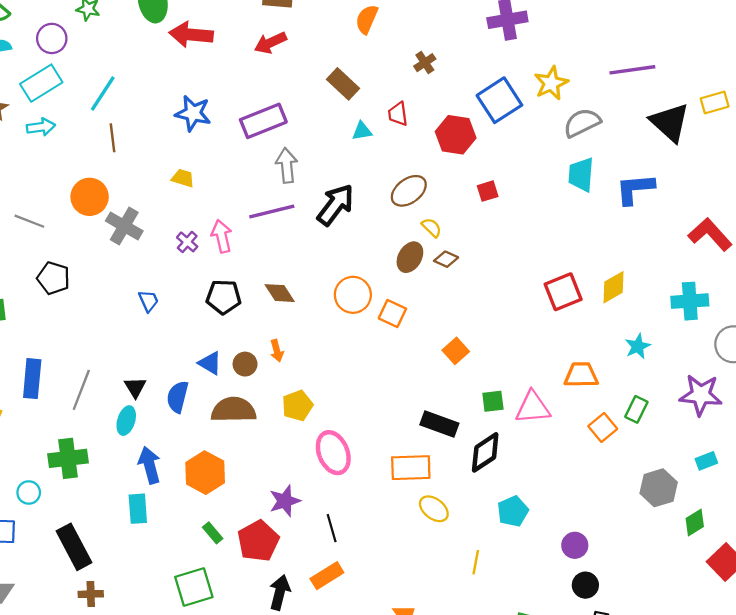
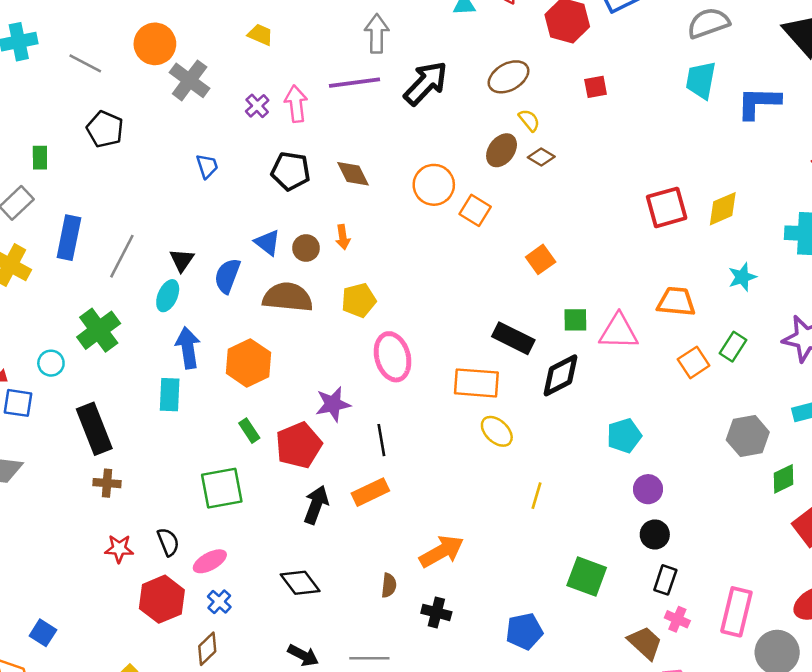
green cross: (68, 458) -> (99, 330), turned -36
cyan pentagon: (513, 511) -> (624, 436), moved

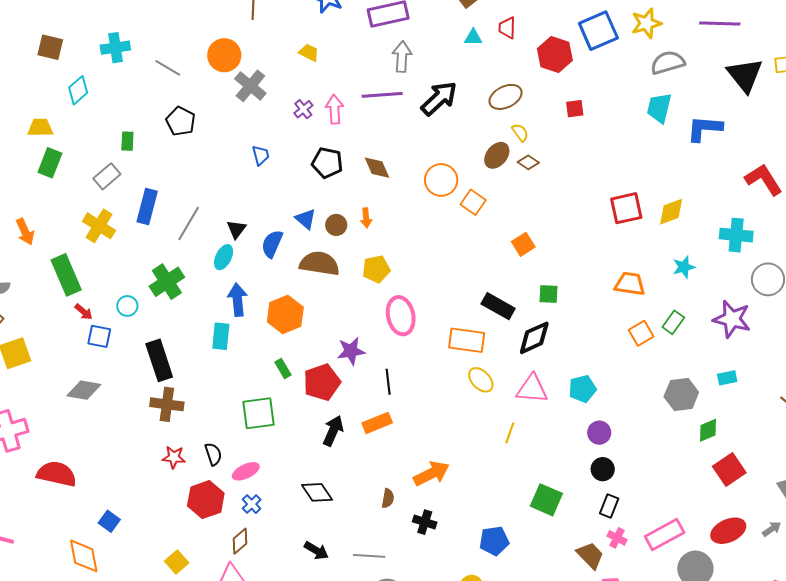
pink triangle: (619, 332) -> (532, 389), moved
brown cross: (107, 483) -> (167, 404), size x1.5
pink rectangle: (736, 612) -> (665, 534), turned 45

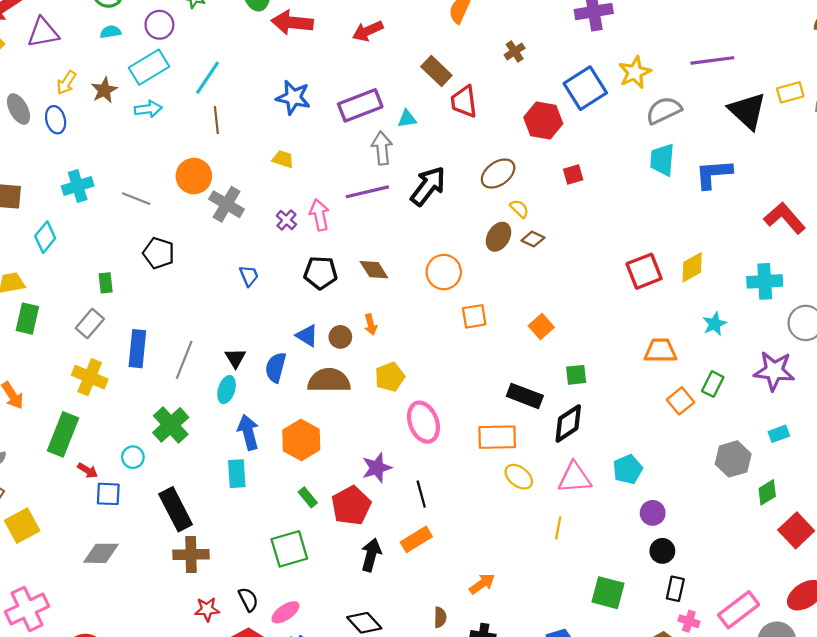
red trapezoid: (507, 28) -> (464, 102), moved, size x1.4
cyan triangle: (473, 37) -> (407, 119), moved
orange square: (473, 202) -> (474, 316), moved, turned -35
green rectangle: (66, 275) -> (63, 434), turned 54
orange arrow: (431, 473) -> (482, 584), size x0.7

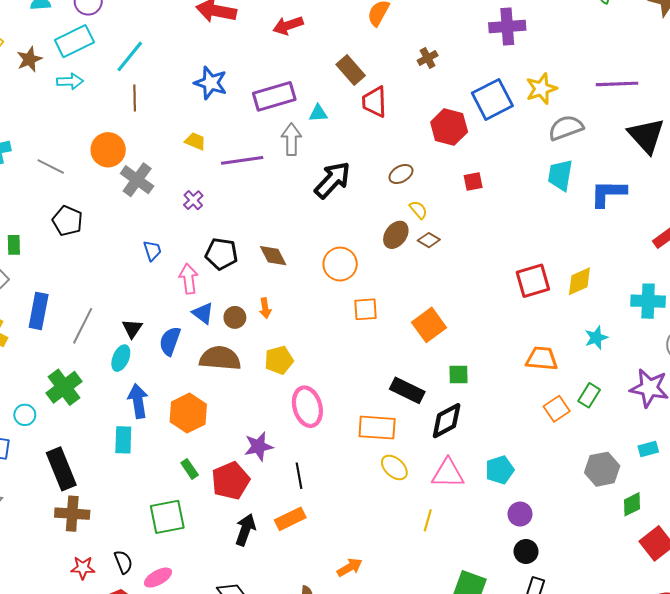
brown ellipse: (498, 174) -> (401, 174), size x0.7
purple line: (367, 192) -> (242, 160), moved
pink arrow: (319, 215) -> (189, 279), moved
orange square: (541, 326) -> (429, 325), size x1.4

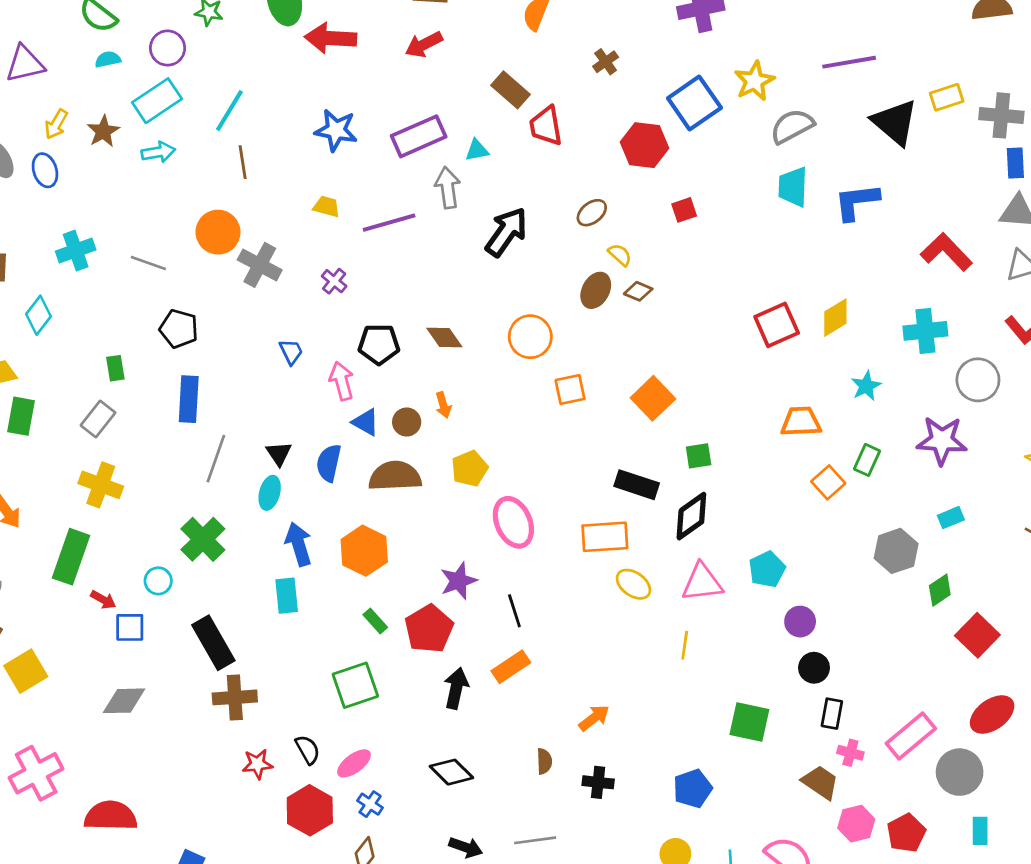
blue rectangle: (39, 311) -> (189, 399), moved

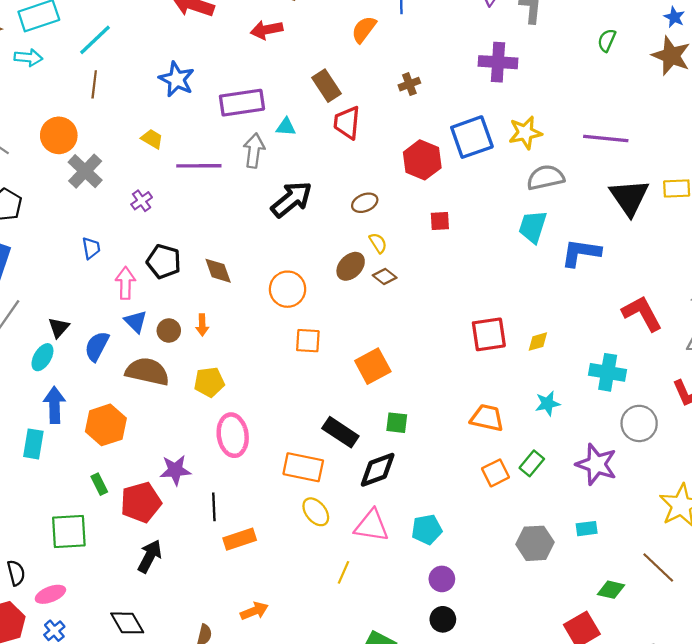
yellow diamond: (835, 318) -> (538, 342), size x0.7
green diamond: (940, 590) -> (611, 590), moved, turned 32
orange rectangle: (511, 667) -> (240, 539), moved

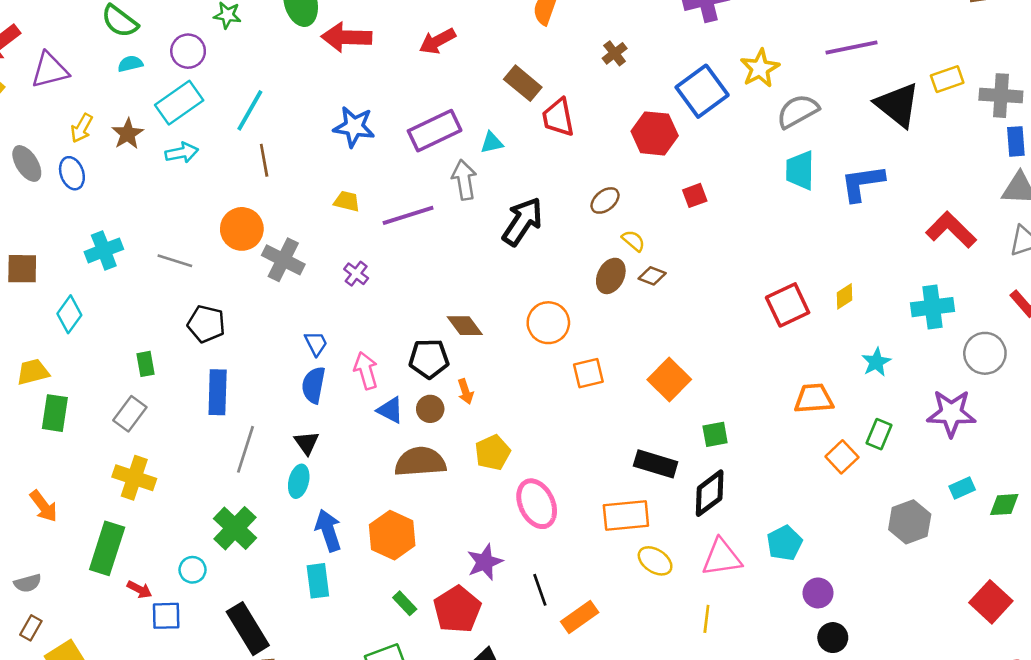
black pentagon: (164, 261) -> (429, 359), moved
blue semicircle: (97, 346) -> (314, 385), moved
green diamond: (611, 590) -> (1004, 505), moved

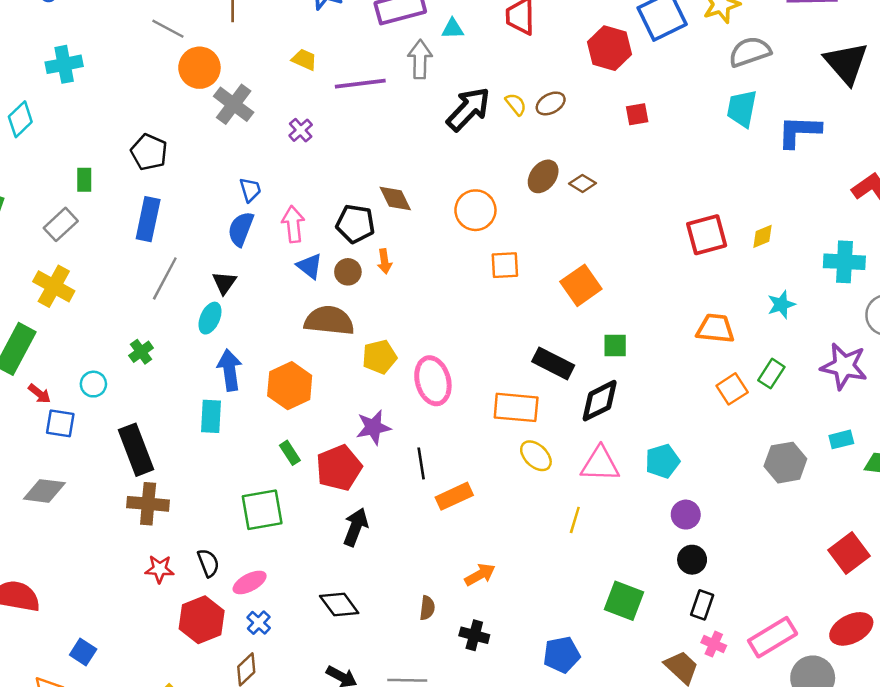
yellow semicircle: (633, 241) -> (516, 104), moved
gray line: (175, 261) -> (168, 29), moved
yellow pentagon: (493, 453) -> (379, 357), moved
green cross: (235, 528) -> (141, 352), size x0.6

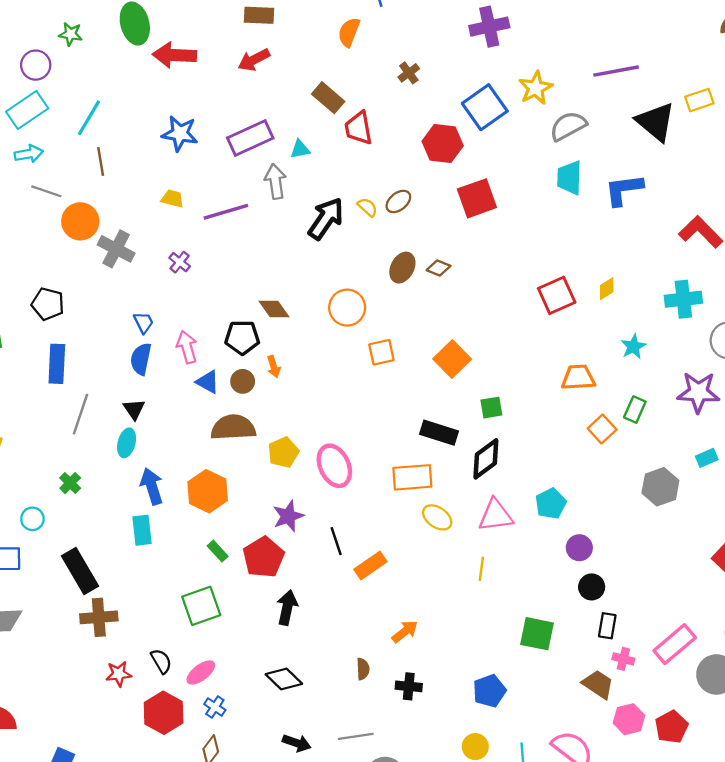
red square: (637, 114) -> (477, 198), size x1.8

